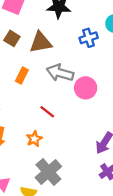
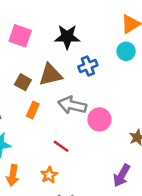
brown square: (12, 38) -> (23, 82), moved
blue cross: (89, 38) -> (88, 66), moved

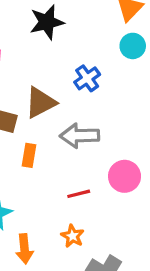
black star: (67, 37) -> (47, 22), moved
pink circle: (99, 119) -> (125, 176), moved
red line: (61, 146) -> (79, 194), turned -35

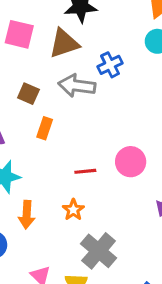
brown triangle: (40, 103) -> (64, 43), moved
gray arrow: (80, 136) -> (77, 86), moved

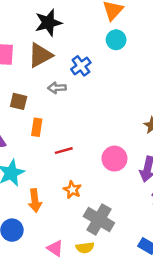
gray arrow: (77, 86) -> (57, 88), size x0.6
pink circle: (131, 162) -> (114, 159), moved
red line: (85, 171) -> (64, 151), moved

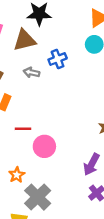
pink circle: (114, 159) -> (44, 146), moved
orange star: (72, 190) -> (17, 175), moved

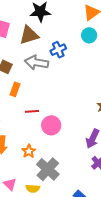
gray arrow: (32, 73) -> (37, 63), size x1.6

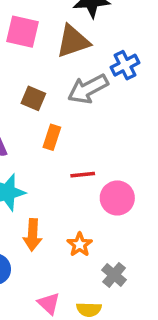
gray arrow: (37, 63) -> (88, 89), turned -35
gray cross: (48, 169) -> (114, 275), size x0.6

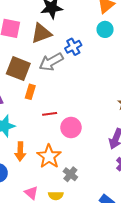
brown square: (33, 98) -> (18, 69), size x1.6
orange star: (80, 245) -> (49, 156), size x1.6

